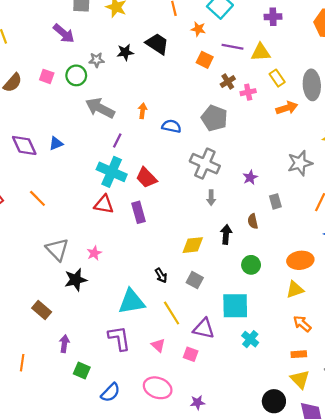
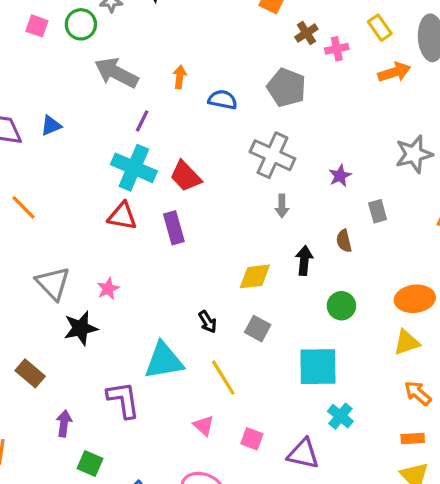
purple triangle: (204, 328) -> (303, 454), moved
purple L-shape: (119, 338) -> (123, 400), moved

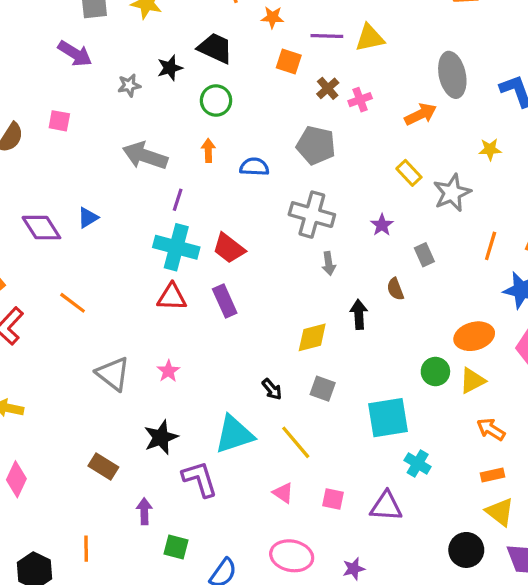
green circle: (81, 24) -> (216, 101), moved
yellow rectangle: (380, 28) -> (409, 173), moved
green circle: (341, 306) -> (435, 371), moved
black star: (81, 328) -> (161, 437), moved

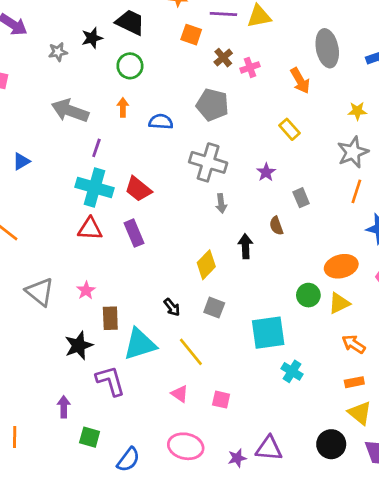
orange arrow: (421, 114) -> (300, 81), turned 85
gray star: (452, 193) -> (353, 152), moved
yellow diamond: (312, 337) -> (206, 265), turned -32
brown rectangle: (103, 467) -> (110, 318), moved, turned 55
purple triangle: (386, 506) -> (269, 448), moved

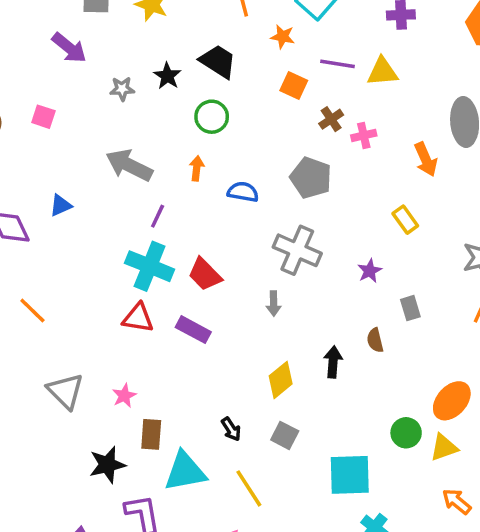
black star: (92, 38) -> (167, 76), turned -30
blue triangle: (21, 161) -> (61, 205), moved
gray arrow: (221, 203) -> (274, 303), moved
purple rectangle: (134, 233) -> (193, 330), turned -45
orange ellipse: (341, 266) -> (452, 401), turned -40

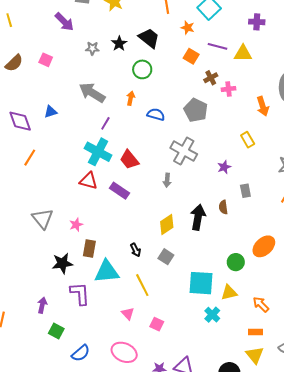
orange line: (32, 311) -> (30, 158), moved, turned 72
black arrow: (333, 362) -> (198, 217), size x1.4
yellow triangle: (444, 447) -> (229, 293), moved

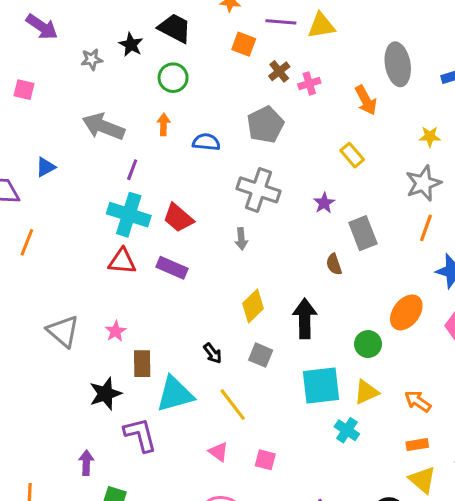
gray pentagon: (196, 110) -> (265, 125), turned 30
gray rectangle: (245, 191) -> (363, 233), size x1.5
black arrow: (198, 217) -> (305, 318), moved

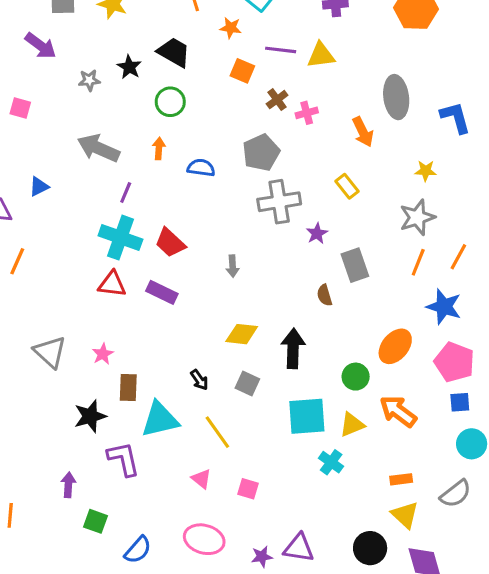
gray cross: (258, 190) -> (279, 202), moved, turned -30
yellow diamond: (253, 306) -> (242, 334), turned 48
orange arrow: (418, 401) -> (398, 411), moved, size x1.4

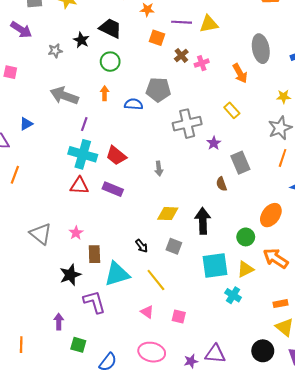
gray pentagon: (261, 153) -> (158, 90), moved, turned 30

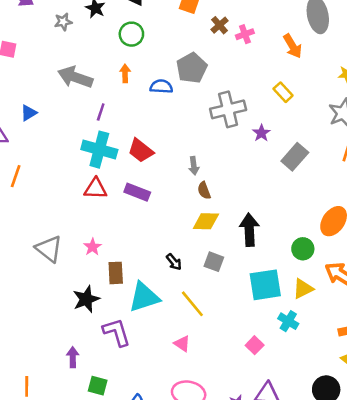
gray pentagon: (158, 90) -> (192, 68), turned -30
gray rectangle: (240, 163) -> (295, 157), turned 65
brown semicircle: (221, 184) -> (204, 190), moved
pink square: (179, 316) -> (255, 345), moved, turned 32

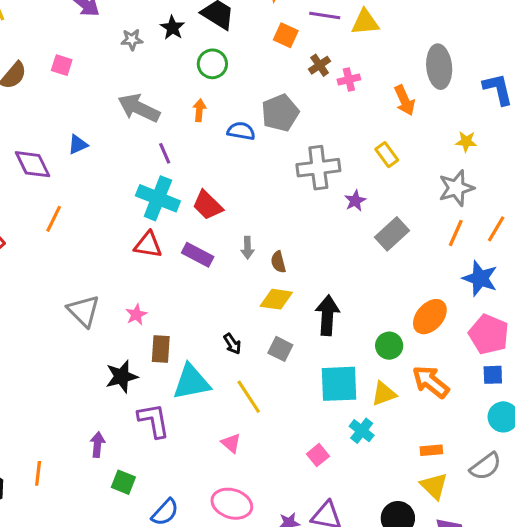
purple line: (101, 112) -> (165, 153), turned -48
gray arrow: (194, 166) -> (247, 248), moved

